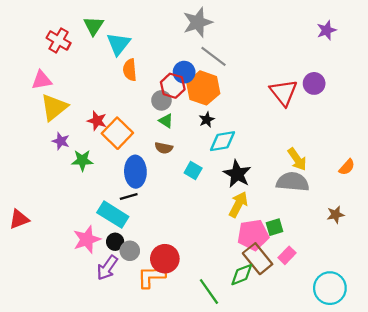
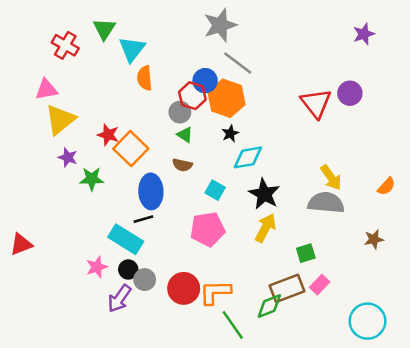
pink pentagon: (253, 235) -> (208, 229), moved
pink star: (87, 239) -> (97, 267), size x0.7
brown rectangle: (258, 259) -> (287, 288), turned -72
orange L-shape: (151, 277) -> (215, 292), moved

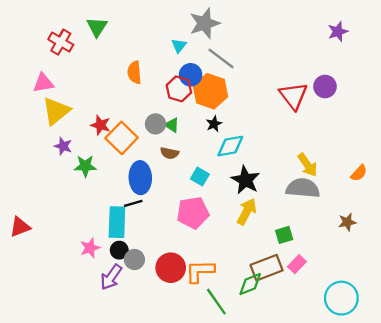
cyan triangle: (132, 49) -> (179, 46), moved, size x0.6
gray circle: (180, 112) -> (155, 124), moved
cyan rectangle: (126, 239) -> (117, 222), turned 60

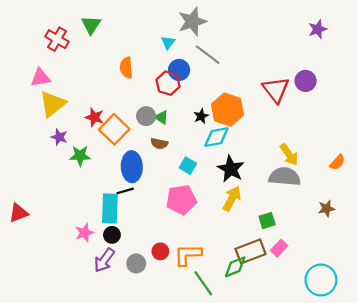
orange hexagon: (210, 91) -> (227, 110), moved
gray circle: (134, 260) -> (136, 263), moved
red circle: (171, 268) -> (160, 251), size x0.6

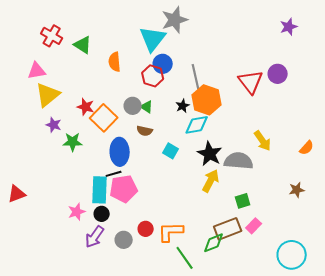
green triangle: (91, 25) -> (83, 45), moved, turned -30
cyan triangle: (168, 42) -> (153, 39), size x2.0
gray line: (208, 55) -> (196, 77), moved, turned 40
gray semicircle: (285, 177) -> (239, 161), moved
pink pentagon: (181, 200) -> (124, 189), moved

